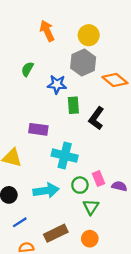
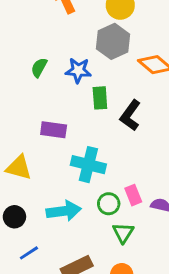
green semicircle: (27, 69) -> (39, 68), moved

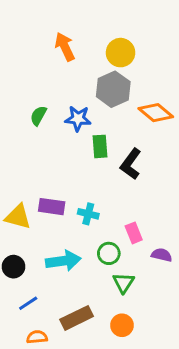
purple rectangle: (54, 130) -> (52, 207), moved
cyan cross: (88, 165) -> (88, 214), size x0.6
pink rectangle: (133, 195) -> (134, 233), moved

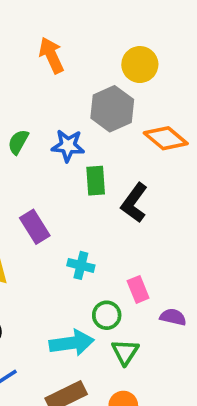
yellow circle: (121, 53) -> (140, 65), moved
purple rectangle: (52, 207) -> (35, 227), moved, turned 50
cyan arrow: (63, 261) -> (72, 343), moved

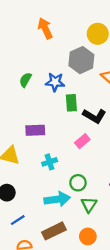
black L-shape: (134, 203) -> (94, 116), turned -95
purple rectangle: (35, 227) -> (35, 130), turned -60
cyan cross: (81, 265) -> (50, 162), moved, turned -32
pink rectangle: (138, 289) -> (82, 141), moved, turned 72

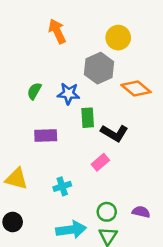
purple rectangle: (35, 130) -> (46, 136), moved
green circle: (78, 183) -> (107, 212), moved

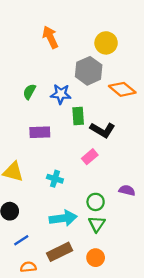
cyan cross: (62, 186) -> (55, 179), turned 35
purple semicircle: (141, 212) -> (127, 190), moved

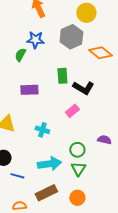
blue star: (61, 94) -> (35, 40), moved
blue line: (21, 240) -> (17, 176), moved, turned 48

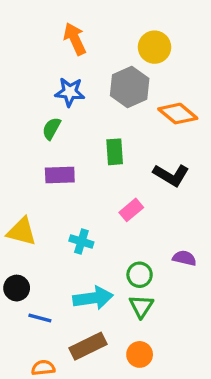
green semicircle: (20, 55) -> (52, 129), moved
black L-shape: (83, 88) -> (171, 175), moved

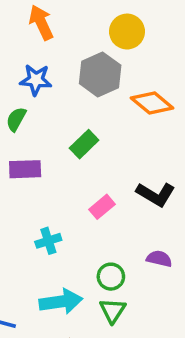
green rectangle: (115, 152) -> (84, 144), turned 50
black L-shape: (171, 175) -> (156, 194), moved
cyan cross: (81, 241) -> (48, 241), turned -35

